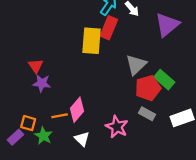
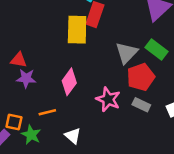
red triangle: (36, 66) -> (19, 60), turned -42
green rectangle: (164, 80) -> (157, 50), moved
pink diamond: (77, 110) -> (69, 82), moved
pink star: (117, 127) -> (108, 99), moved

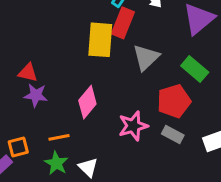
gray triangle: (127, 53) -> (146, 57), moved
pink star: (108, 99) -> (133, 126), turned 30
orange square: (14, 122) -> (18, 147), turned -30
green star: (31, 135) -> (56, 163), moved

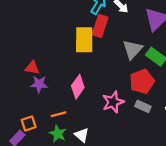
gray triangle: (146, 57) -> (133, 49), moved

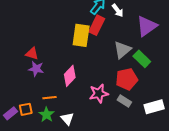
orange square: (29, 123) -> (26, 109), moved

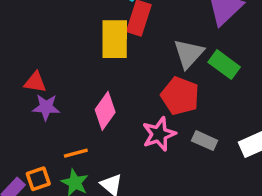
red pentagon: (127, 79) -> (180, 96), moved, turned -30

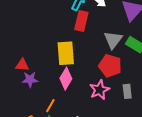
yellow rectangle: (115, 39) -> (66, 53), moved
gray rectangle: (205, 141) -> (127, 91), turned 64
orange line: (76, 153) -> (50, 106), turned -40

